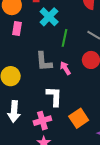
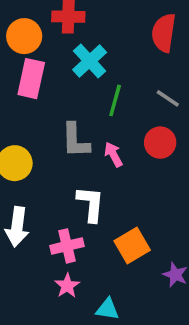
pink rectangle: (17, 28) -> (31, 79), size x1.5

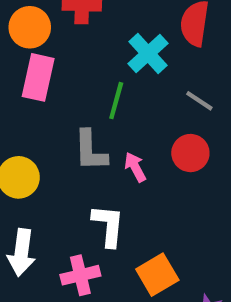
cyan cross: (90, 61) -> (148, 53), moved
green line: (115, 100) -> (116, 101), moved

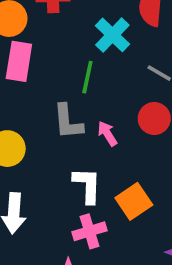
pink cross: (80, 275) -> (90, 231), moved
orange square: (157, 275) -> (134, 201), moved

